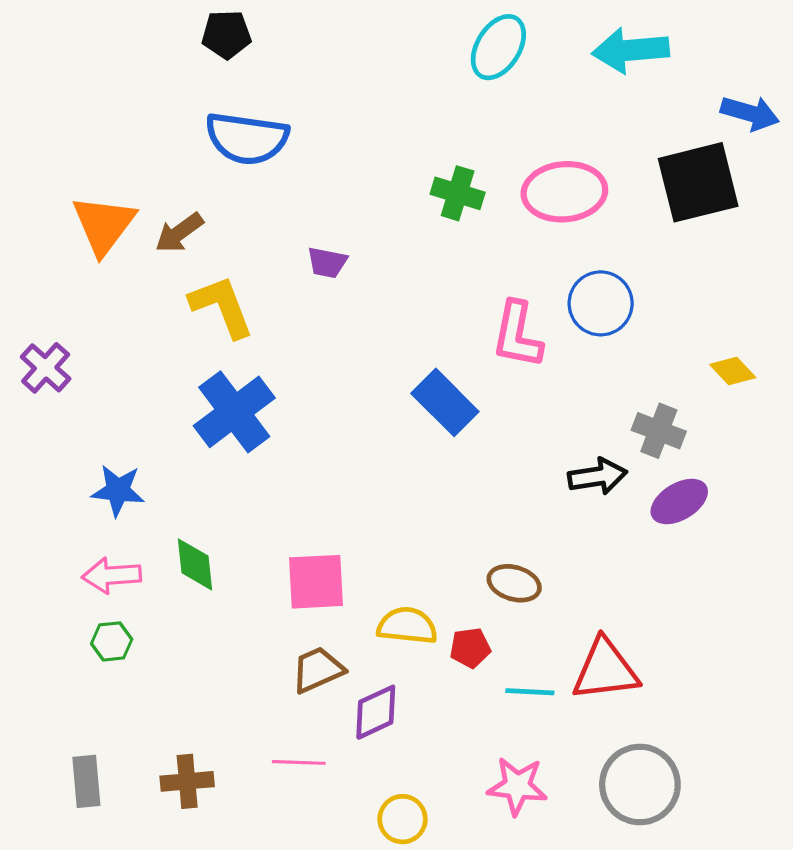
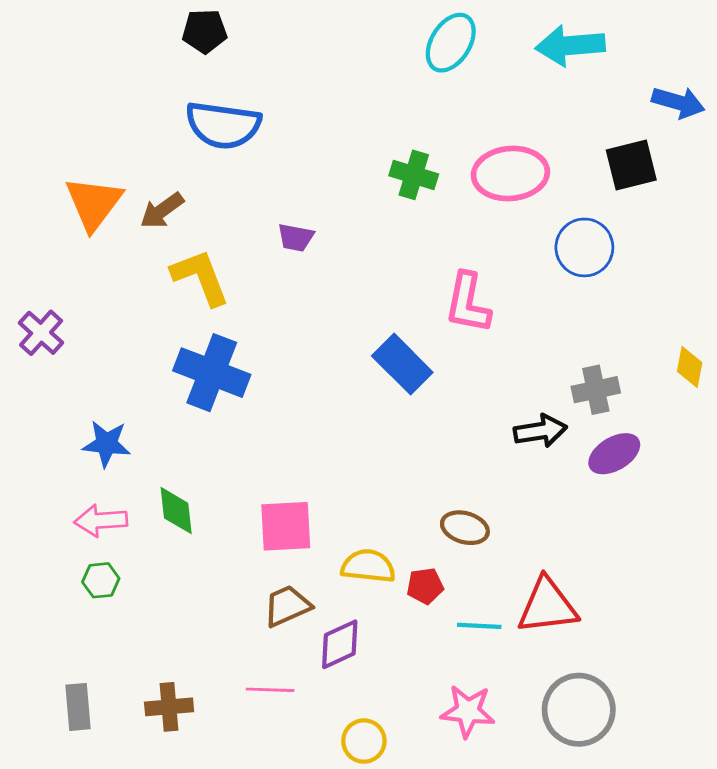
black square: (698, 182) -> (631, 165), size x0.7
blue circle: (601, 303) -> (584, 247), moved
yellow diamond: (733, 371) -> (690, 367), moved, turned 54
blue cross: (234, 412) -> (212, 373), turned -32
gray cross: (659, 431) -> (596, 390), turned -33

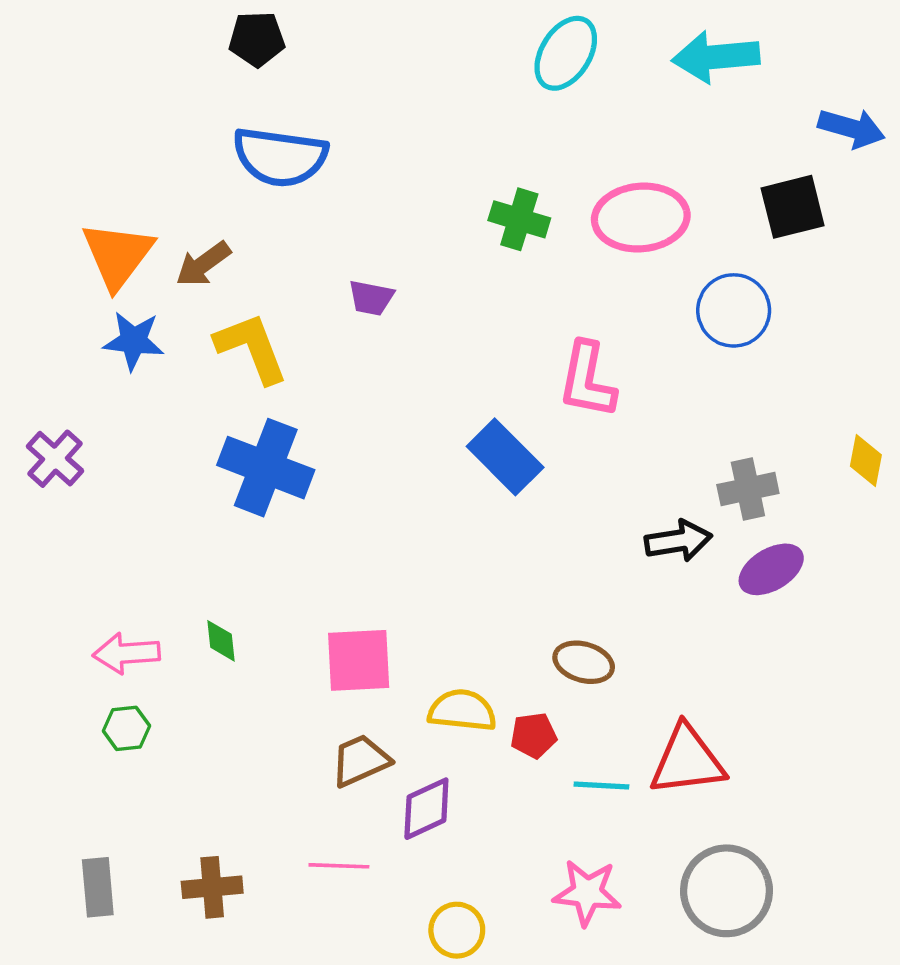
purple cross: (41, 333) -> (55, 459), moved
blue star: (106, 444) -> (134, 341), moved
green diamond: (176, 511) -> (221, 641), size x0.7

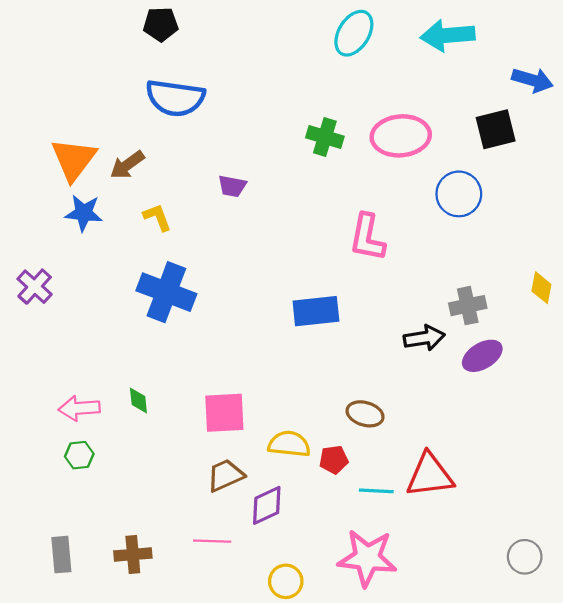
yellow L-shape: (251, 348) -> (157, 217), size x0.6
blue rectangle: (505, 457) -> (316, 311), moved, turned -51
gray circle: (726, 891) -> (525, 557), moved, size x0.6
pink star: (587, 893) -> (367, 558), size x1.4

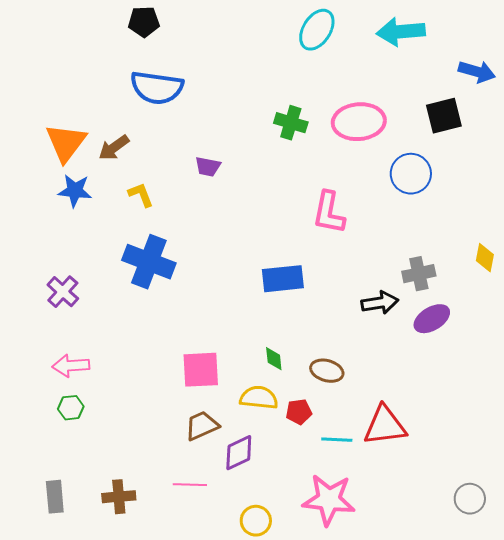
purple cross: (35, 287) -> (63, 292), moved
green diamond: (138, 400) -> (274, 359), moved

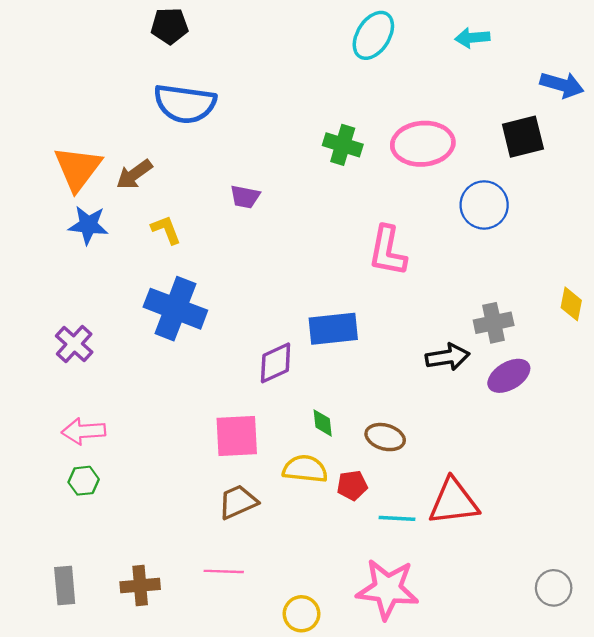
cyan arrow: (401, 32) -> (472, 38), size x0.6
purple diamond: (239, 453) -> (276, 363), moved

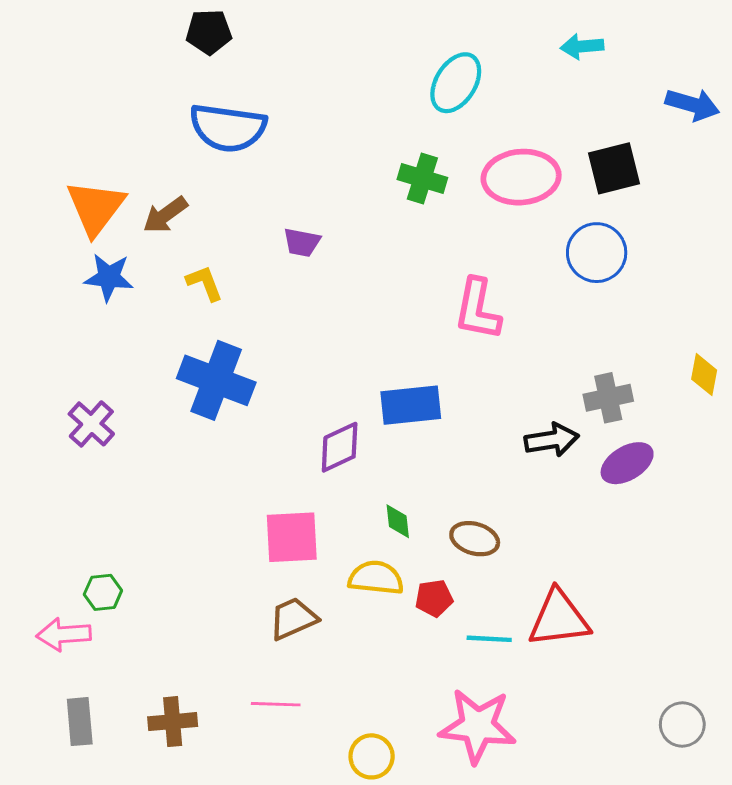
cyan ellipse: (373, 35) -> (456, 83), moved
black square: (523, 137) -> (614, 168), moved
pink arrow: (84, 431) -> (64, 634), moved

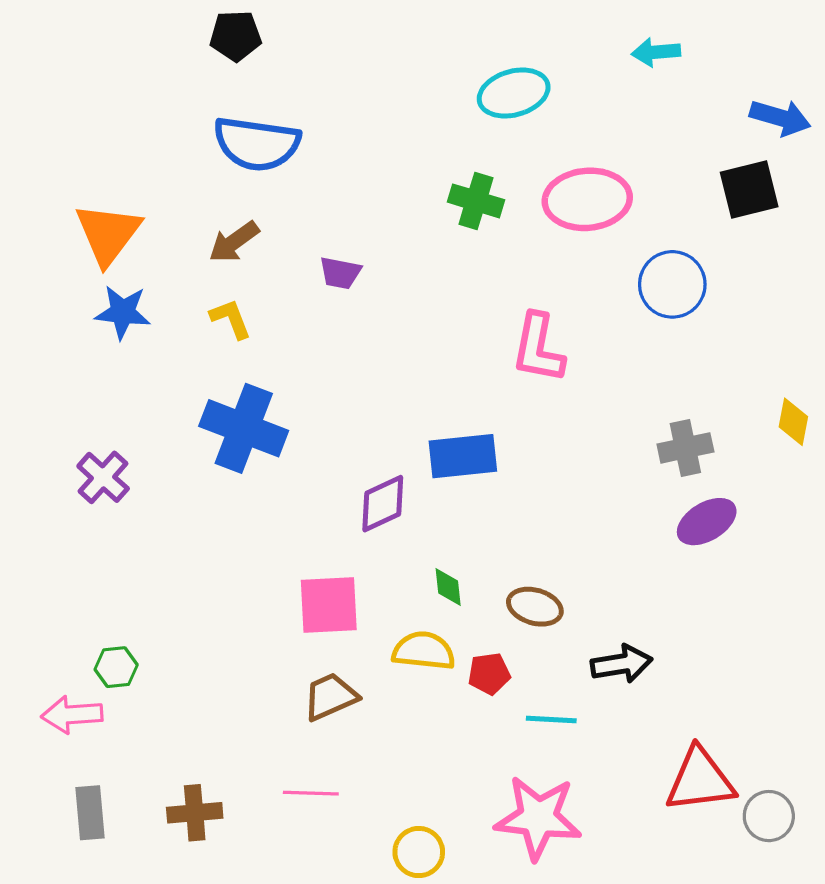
cyan ellipse: (456, 83) -> (514, 93), turned 42
black square: (614, 168) -> (749, 190), moved
brown arrow: (165, 215) -> (234, 242), moved
black arrow: (552, 440) -> (622, 664), moved
red triangle: (559, 619) -> (700, 780), moved

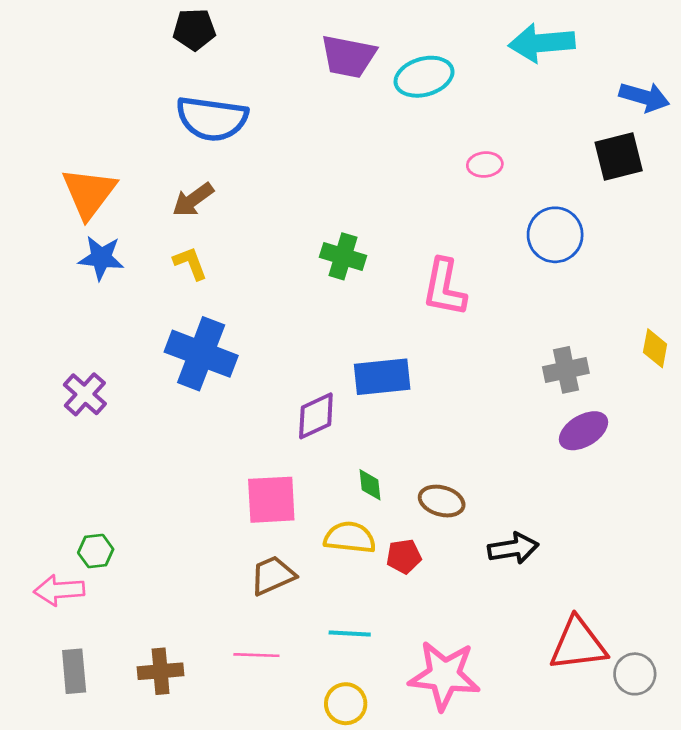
cyan arrow: (656, 52) -> (542, 43), size x1.6
pink ellipse: (587, 199) -> (485, 165), size x0.5
green cross: (476, 201) -> (343, 256), moved
purple trapezoid: (340, 273) -> (348, 56), moved, size x1.6
cyan line: (551, 720) -> (350, 633), moved

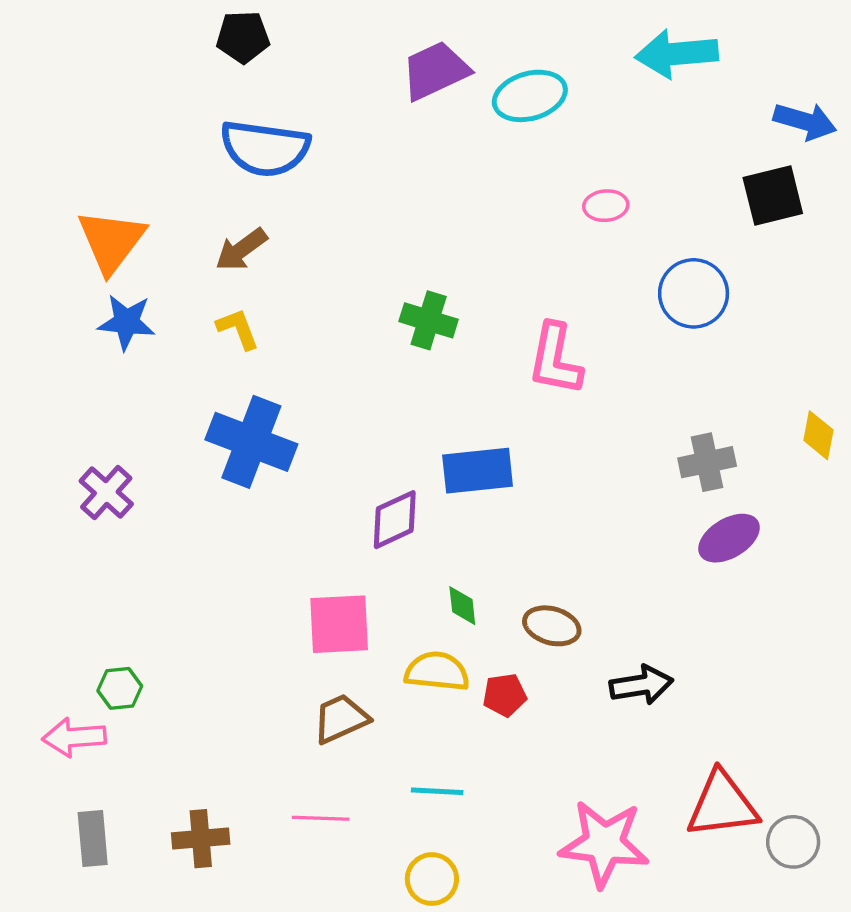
purple trapezoid: (348, 56) -> (435, 71), turned 144
pink star: (444, 675) -> (604, 844), moved

